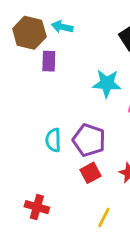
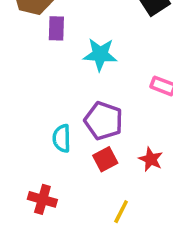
cyan star: (107, 83) -> (100, 54), moved
cyan semicircle: (53, 140) -> (62, 138), moved

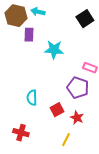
purple pentagon: (104, 121) -> (78, 88), moved
red star: (151, 159) -> (77, 118), moved

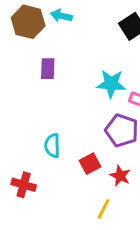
purple rectangle: (29, 35) -> (48, 69), moved
cyan star: (54, 50) -> (111, 84), moved
red cross: (21, 133) -> (24, 185), moved

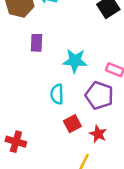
cyan star: (111, 84) -> (75, 61), moved
cyan semicircle: (52, 146) -> (57, 94), moved

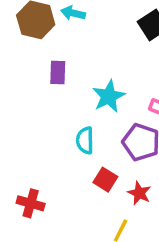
cyan star: (75, 61) -> (109, 96), turned -30
red square: (72, 124) -> (105, 180), turned -30

